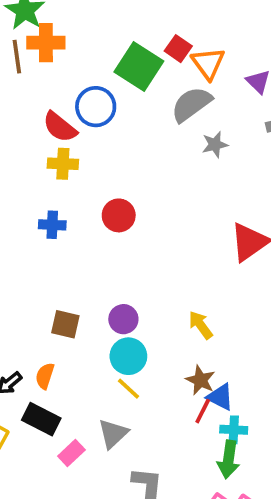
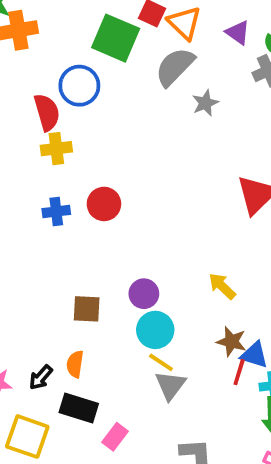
red semicircle: (60, 127) -> (47, 112), turned -135
red circle: (119, 215) -> (104, 204), moved
gray triangle: (113, 434) -> (170, 385), moved

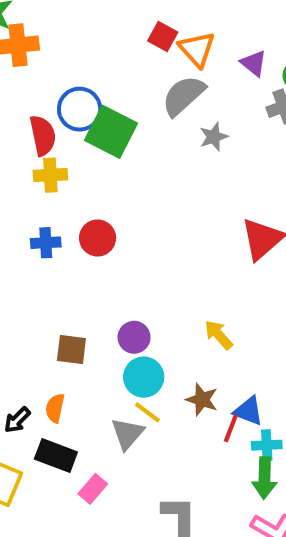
green square: (116, 38) -> (111, 132), moved
brown star: (232, 342) -> (202, 400), moved
gray triangle: (170, 385) -> (127, 434), moved

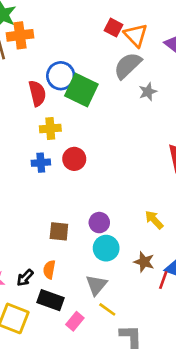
yellow cross: (50, 175) -> (50, 129), moved
yellow line: (147, 412) -> (107, 309), moved

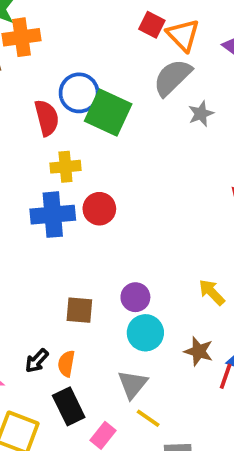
blue cross: (41, 163) -> (53, 215), size x1.6
black arrow: (25, 278) -> (37, 361), moved
black rectangle: (51, 300) -> (69, 406), turned 45

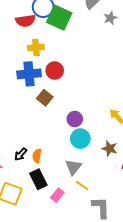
red semicircle: (47, 118) -> (25, 21), turned 96
brown square: (79, 310) -> (45, 98), moved, turned 35

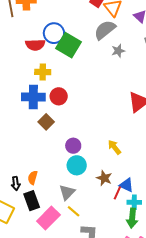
black arrow: (21, 154) -> (16, 183), moved, turned -56
pink rectangle: (57, 195) -> (48, 218), size x1.6

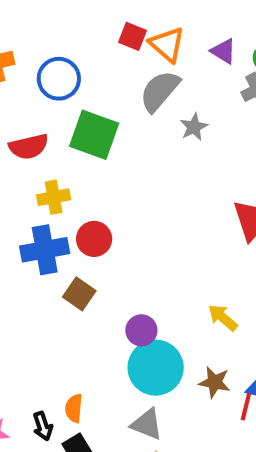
blue circle: (54, 33) -> (59, 79), moved
cyan circle: (77, 165) -> (156, 368), size x1.4
gray triangle: (67, 192) -> (147, 424), turned -42

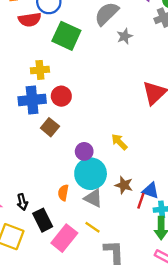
red semicircle: (29, 147) -> (30, 20), moved
yellow arrow: (223, 318) -> (119, 142), moved
orange semicircle: (74, 408) -> (63, 193), moved
gray triangle: (147, 424) -> (93, 198), moved

